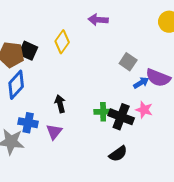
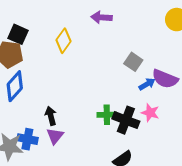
black square: (28, 51) -> (18, 34), moved
black arrow: (60, 104) -> (51, 116), moved
blue cross: (28, 123) -> (27, 139), moved

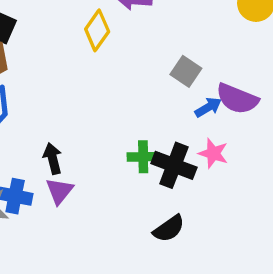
yellow diamond: (63, 41) -> (97, 30), moved

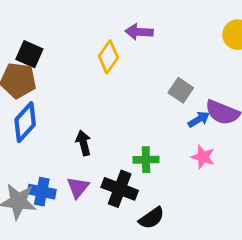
black arrow: (53, 159) -> (83, 143), moved
black cross: (174, 165) -> (120, 189), moved
black semicircle: (169, 229) -> (152, 218), moved

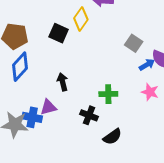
black square: (29, 54) -> (59, 33), moved
purple triangle: (78, 187) -> (48, 107), moved, turned 36
black cross: (120, 189) -> (89, 115), size x0.7

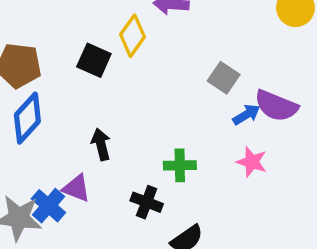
purple triangle: (48, 107) -> (76, 188), turned 36
blue cross: (32, 117) -> (48, 206), turned 30

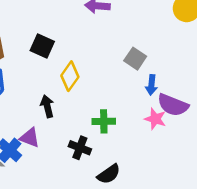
yellow diamond: (133, 36) -> (70, 76), moved
purple semicircle: (276, 106) -> (173, 105), moved
blue arrow: (246, 115) -> (151, 85), turned 126

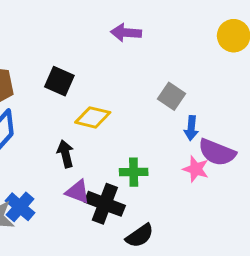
yellow diamond: (70, 76) -> (93, 117), turned 68
purple triangle: (30, 138) -> (78, 192), moved
black cross: (80, 148) -> (105, 204), size x1.4

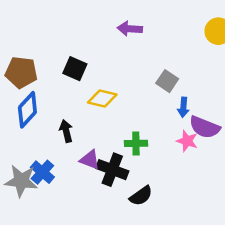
black arrow: (65, 154) -> (66, 131), moved

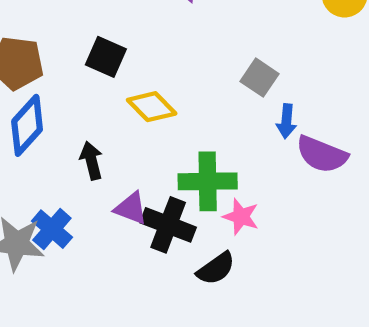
yellow diamond: (102, 99) -> (152, 107), turned 32
pink star: (187, 141) -> (241, 217), moved
green cross: (136, 143) -> (208, 181), size x1.5

